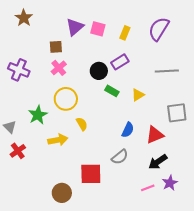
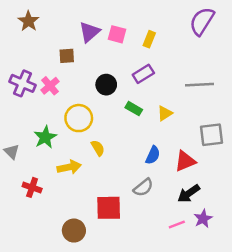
purple semicircle: (159, 29) -> (202, 21), moved
pink cross: (59, 68) -> (50, 86), moved
black circle: (99, 71) -> (106, 85), moved
red cross: (18, 151) -> (32, 187), moved, turned -35

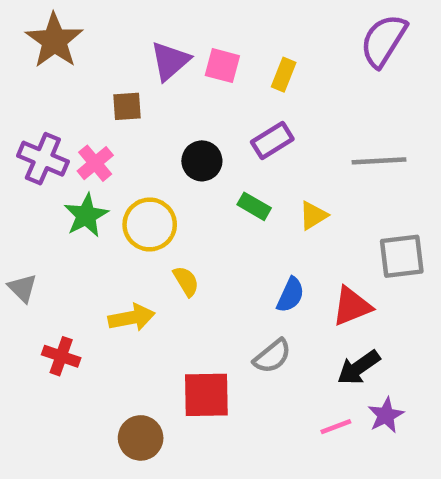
brown star: (28, 21) -> (54, 41), size x1.4
green star: (45, 137) -> (86, 215), moved

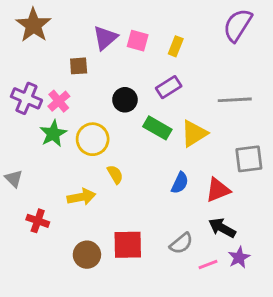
green rectangle: (254, 206) -> (157, 128), size x1.4
yellow triangle: (313, 215) -> (194, 134), size x1.5
gray semicircle: (272, 356) -> (181, 243), moved
black arrow: (359, 368) -> (222, 228), turned 64
brown circle: (141, 438) -> (87, 255), moved

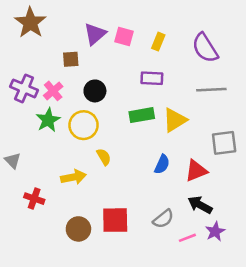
purple semicircle: (238, 25) -> (205, 48), moved, turned -64
purple rectangle: (169, 87) -> (152, 78), turned 35
black circle: (125, 100) -> (95, 91), moved
green rectangle: (157, 128) -> (142, 115), turned -40

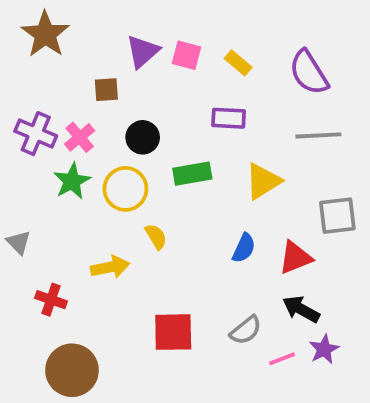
yellow rectangle: (158, 42) -> (238, 63), turned -72
green rectangle: (142, 115) -> (192, 174), moved
brown circle: (78, 229) -> (72, 370), moved, size x1.4

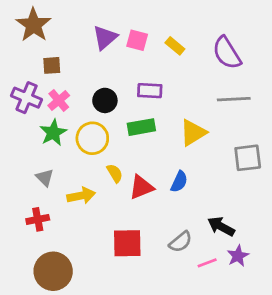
brown square: (106, 90) -> (52, 65), moved
purple rectangle: (229, 118) -> (150, 91), moved
gray triangle: (19, 242) -> (45, 177), moved
red triangle: (295, 258) -> (141, 187), moved
red cross: (51, 300) -> (38, 219), turned -30

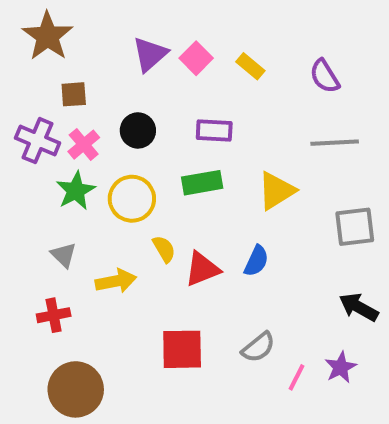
pink square: (137, 40) -> (196, 58), turned 30
purple semicircle: (227, 53) -> (325, 76), size x0.7
black circle: (105, 100) -> (138, 130), moved
black arrow: (221, 226) -> (359, 307), moved
pink line: (207, 263) -> (296, 377), turned -42

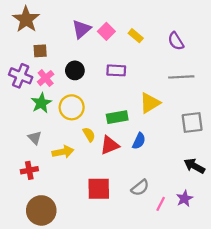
green rectangle: (202, 183) -> (117, 117), moved

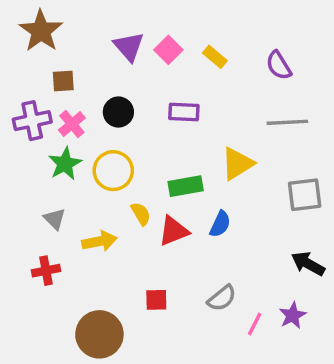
purple triangle: (81, 29) -> (129, 46), turned -30
purple cross: (21, 76) -> (32, 121), turned -35
red square: (99, 189) -> (156, 300), size x0.6
brown circle: (41, 210) -> (99, 334), moved

